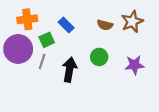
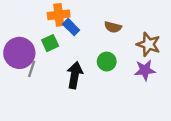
orange cross: (27, 19) -> (59, 15), moved
brown star: (132, 22) -> (149, 44), moved, turned -30
gray line: (42, 62) -> (32, 69), moved

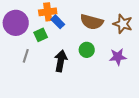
brown semicircle: (113, 27) -> (92, 22), size x1.6
brown star: (149, 44) -> (123, 24), moved
purple circle: (19, 53) -> (16, 23), moved

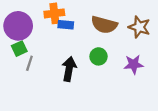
blue rectangle: (58, 22) -> (66, 25), turned -40
green square: (41, 35) -> (19, 49), moved

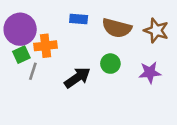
orange cross: (54, 13) -> (46, 46), moved
blue rectangle: (66, 25) -> (79, 19), moved
black arrow: (69, 69) -> (77, 78), turned 45

